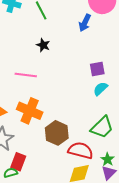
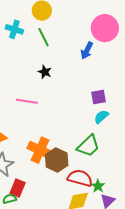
orange cross: (30, 111) -> (40, 150), moved
green trapezoid: (102, 127) -> (88, 146), moved
green star: (108, 159) -> (98, 186), moved

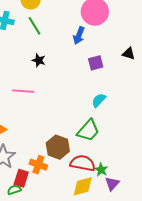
purple square: (98, 97) -> (96, 63), moved
orange cross: (40, 150) -> (38, 165), moved, size x0.7

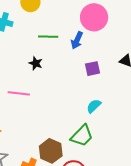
green line: (34, 26) -> (48, 37), moved, turned -60

